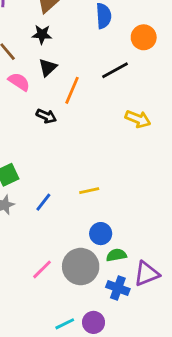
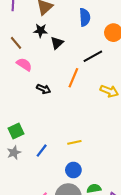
black triangle: (48, 67) -> (57, 43), moved
orange line: (72, 90) -> (73, 78), moved
blue circle: (101, 234) -> (73, 170), moved

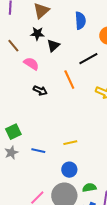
pink semicircle: (24, 64) -> (31, 64), moved
orange line: (73, 78) -> (69, 80), turned -48
blue line: (42, 151) -> (38, 151), turned 64

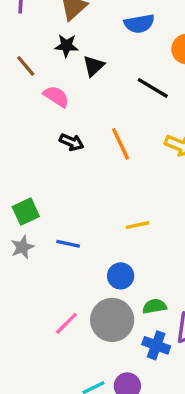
blue semicircle: (80, 21) -> (139, 24), turned 84
black line: (88, 59) -> (153, 88), turned 60
orange line: (69, 80) -> (121, 144), moved
yellow line: (70, 143) -> (138, 225), moved

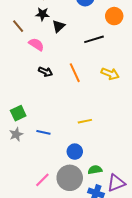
black line: (153, 88) -> (94, 39), turned -48

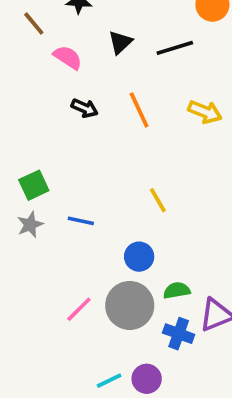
black triangle: (59, 26) -> (120, 42), moved
yellow line: (85, 121) -> (158, 200), turned 72

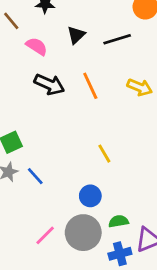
black arrow: (85, 108) -> (49, 84), size x1.5
blue line: (81, 221) -> (35, 176), moved, turned 36
blue cross: (179, 334) -> (120, 254), turned -35

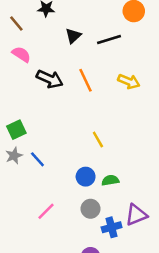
pink semicircle: (37, 46) -> (21, 54), moved
green semicircle: (119, 221) -> (110, 180), moved
gray circle: (83, 233) -> (91, 209), moved, size x0.6

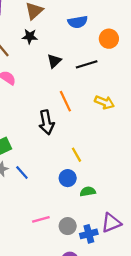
black arrow: (50, 79) -> (46, 122), moved, turned 55
blue circle: (86, 177) -> (68, 178), moved
gray circle: (91, 209) -> (68, 226), moved
pink line: (46, 211) -> (41, 219), moved, turned 30

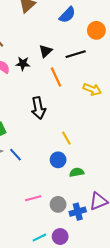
blue semicircle: (78, 22) -> (67, 15), turned -36
black star: (30, 36) -> (23, 64), moved
orange line: (65, 101) -> (56, 77), moved

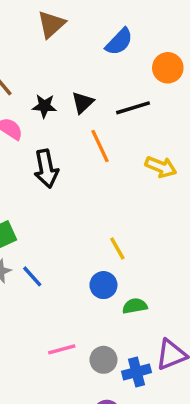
black star: (23, 64) -> (44, 106), moved
black arrow: (38, 108) -> (46, 169), moved

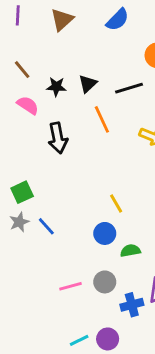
blue semicircle: (119, 42) -> (118, 20), moved
gray circle: (103, 360) -> (105, 282), moved

